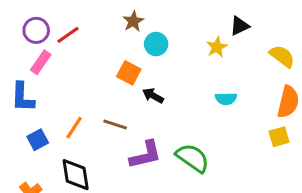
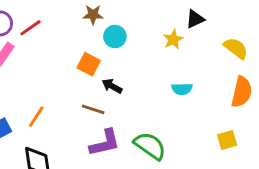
brown star: (133, 21) -> (93, 15), turned 30
brown line: (115, 124) -> (93, 109), moved
yellow square: (279, 137) -> (227, 140), moved

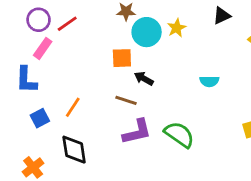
cyan circle: (115, 37) -> (147, 32), size x1.4
yellow star: (173, 39) -> (177, 28), moved
orange square: (89, 64) -> (122, 58), turned -30

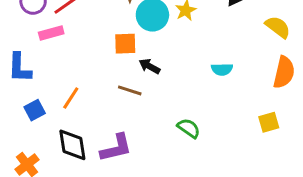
pink rectangle: (43, 48) -> (51, 33), moved, turned 40
purple L-shape: (137, 132) -> (116, 148), moved
green semicircle: (179, 135) -> (189, 128), size x0.7

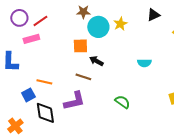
orange line: (71, 98) -> (44, 82), turned 70
blue square: (35, 110) -> (28, 95), moved
purple L-shape: (116, 148) -> (74, 101), moved

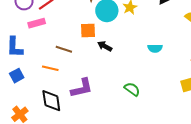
brown line: (83, 77) -> (64, 49), moved
blue square: (28, 95) -> (17, 76), moved

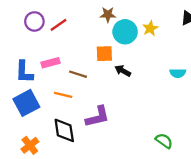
pink rectangle: (37, 23) -> (50, 63), moved
blue square: (17, 76) -> (26, 103), size x1.6
green semicircle: (132, 89) -> (164, 141), moved

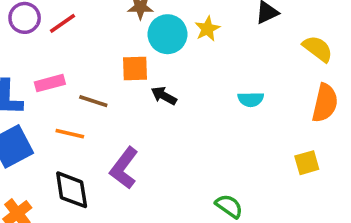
purple L-shape: (98, 117) -> (124, 168), turned 140

